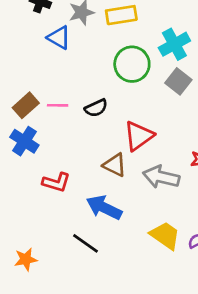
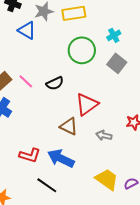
cyan cross: (174, 44) -> (114, 35), size x0.6
pink line: (58, 105) -> (26, 81), turned 42
gray arrow: (161, 177) -> (104, 135), size x0.6
red L-shape: (56, 182) -> (30, 155), moved

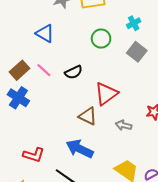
blue triangle: (27, 30) -> (45, 33), moved
green circle: (82, 50) -> (101, 39), size x0.7
red L-shape: (30, 155) -> (34, 155), moved

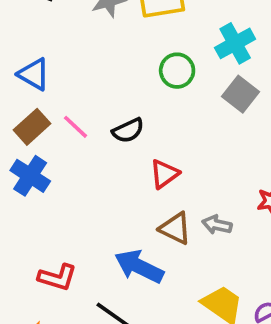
cyan cross: (134, 23) -> (235, 43), size x1.5
blue triangle: (45, 33) -> (34, 74), moved
red triangle: (106, 94) -> (164, 174), moved, size x0.7
brown triangle: (88, 116) -> (175, 228), moved

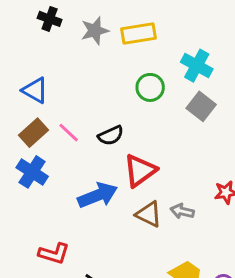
cyan cross: (235, 43) -> (197, 66), turned -32
red triangle: (164, 174) -> (140, 170), size x1.4
blue arrow: (139, 266) -> (98, 195), moved, turned 132

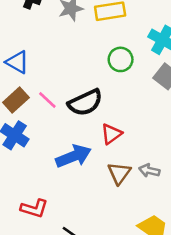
black semicircle: (111, 136) -> (85, 103), size x1.5
red triangle: (140, 170) -> (111, 134), size x0.7
brown triangle: (149, 214) -> (119, 173), turned 40

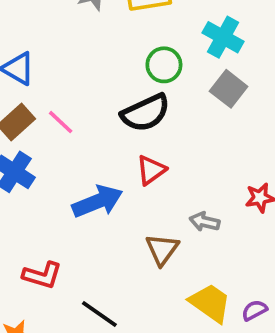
black semicircle: (85, 103) -> (146, 113), moved
brown triangle: (119, 173) -> (162, 249), moved

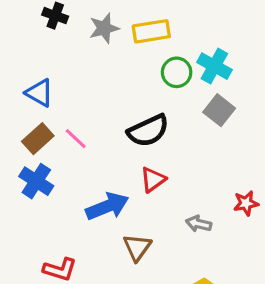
green circle: (164, 65) -> (177, 72), moved
brown triangle: (162, 249) -> (137, 247), moved

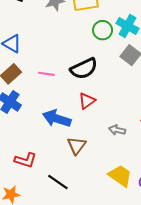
pink line: (76, 139) -> (46, 74), moved, turned -35
blue arrow: (107, 206) -> (57, 119), turned -140

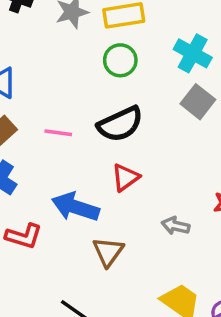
green circle: (103, 30) -> (120, 60), moved
red L-shape: (26, 160) -> (24, 236), moved

